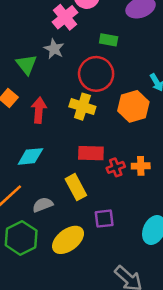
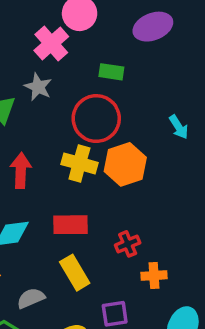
orange hexagon: (133, 106) -> (125, 164), moved
red rectangle: (91, 153) -> (71, 225), moved
orange cross: (141, 166) -> (154, 276), moved

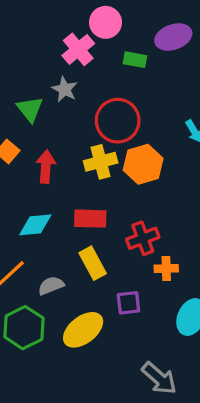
green rectangle: (111, 72) -> (135, 60), moved
yellow cross: (79, 163) -> (101, 162), turned -32
red cross: (128, 244) -> (143, 238), size x1.4

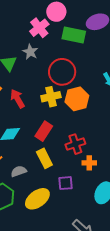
green rectangle: (135, 60) -> (74, 35), size x1.6
red arrow: (46, 167) -> (17, 99), turned -36
red rectangle: (90, 219) -> (44, 131), turned -60

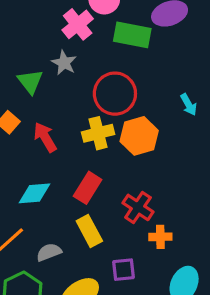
red cross: (75, 144) -> (138, 207), turned -36

